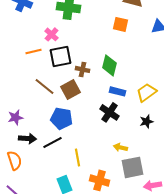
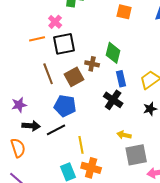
brown cross: (82, 69) -> (92, 64), moved
brown line: (44, 86) -> (48, 74), turned 30
blue rectangle: (118, 91) -> (121, 79), turned 63
orange cross: (100, 180) -> (91, 168), moved

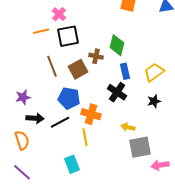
orange cross: (91, 168) -> (91, 114), moved

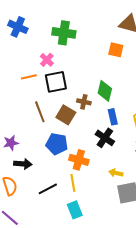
brown square: (78, 69) -> (66, 115), turned -30
black line: (60, 122) -> (48, 189), moved
cyan rectangle: (72, 164) -> (75, 210), moved

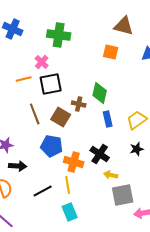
black cross: (105, 138) -> (100, 154), moved

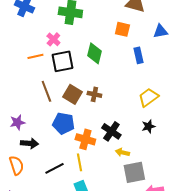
green diamond: (100, 93) -> (94, 53), moved
brown cross: (79, 104) -> (94, 94), moved
blue rectangle: (108, 119) -> (138, 55), moved

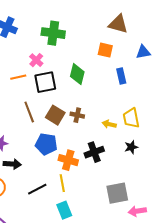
yellow trapezoid: (148, 97) -> (131, 118), turned -65
black cross: (111, 131) -> (94, 152), turned 36
yellow arrow: (122, 152) -> (109, 124), moved

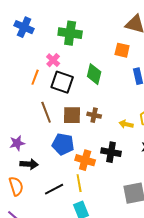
orange line: (18, 77) -> (35, 77), turned -56
black square: (45, 82) -> (62, 82), turned 30
brown square: (55, 115) -> (72, 115), turned -30
black cross: (94, 152) -> (111, 152), turned 30

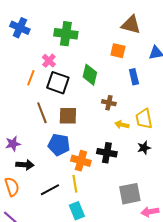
brown cross: (94, 115) -> (109, 103), moved

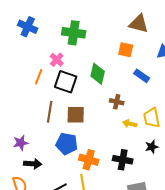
blue rectangle: (134, 77) -> (142, 76), turned -42
brown line: (42, 113) -> (50, 112), turned 30
black cross: (107, 153) -> (123, 160), moved

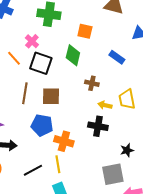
orange square: (126, 50) -> (85, 31), moved
orange line: (39, 77) -> (14, 58), turned -63
black star: (152, 147) -> (127, 150), moved
black cross: (123, 160) -> (98, 126), moved

